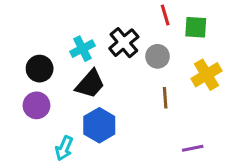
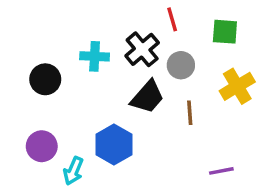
red line: (165, 15) -> (172, 19), moved
cyan cross: (82, 49) -> (95, 56), turned 30
black trapezoid: (90, 84) -> (147, 97), moved
purple circle: (36, 105) -> (42, 146), moved

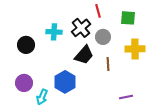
yellow cross: (237, 86) -> (135, 49), turned 30

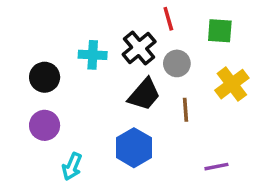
yellow cross: (135, 49) -> (232, 84), turned -36
blue hexagon: (65, 82) -> (134, 148), moved
purple circle: (24, 83) -> (45, 125), moved

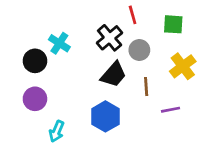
cyan cross: (93, 55) -> (59, 43), moved, turned 30
purple line: (216, 167) -> (171, 110), moved

